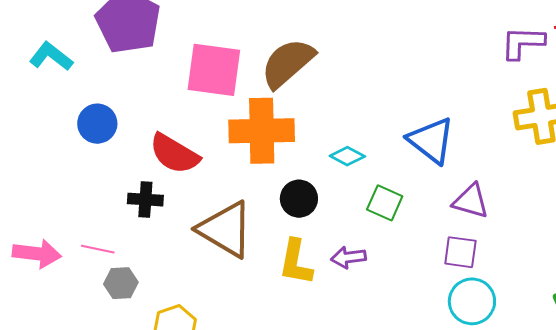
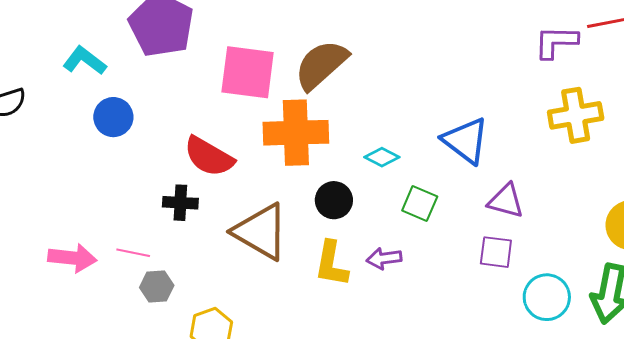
blue circle: (97, 124) -> (113, 117), moved
cyan circle: (472, 301) -> (547, 297), moved

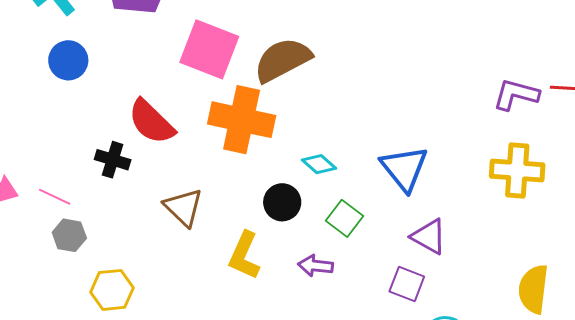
black circle: (334, 200) -> (282, 202), moved
brown triangle: (261, 232) -> (183, 207), size x0.7
purple arrow: (384, 258) -> (316, 266), moved

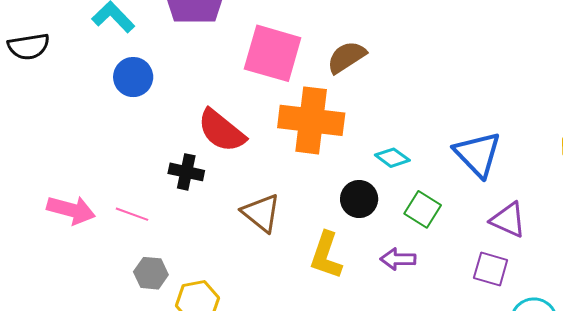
brown semicircle: (283, 60) -> (346, 57), size x0.7
gray hexagon: (69, 235) -> (151, 273), moved

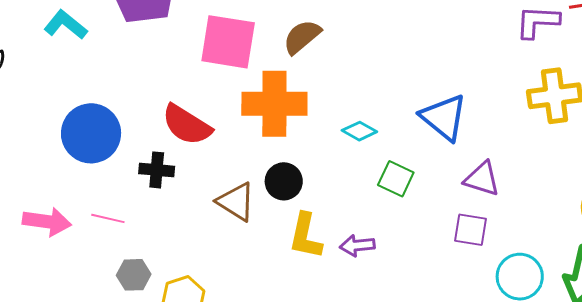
blue circle: (133, 77) -> (91, 133), moved, size x1.5
black circle: (359, 199) -> (284, 181), moved
purple arrow: (398, 259) -> (357, 246), moved

